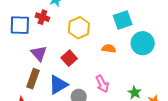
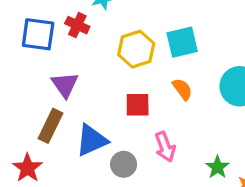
cyan square: (123, 20) -> (182, 42), moved
orange semicircle: (109, 49) -> (182, 89), turned 40
red square: (69, 58) -> (138, 105), moved, turned 35

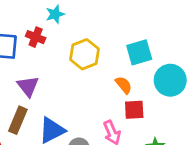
cyan square: (182, 42) -> (139, 52), moved
red square: (138, 105) -> (134, 110), moved

